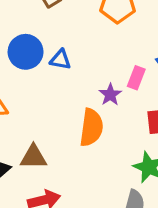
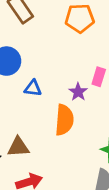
blue triangle: (60, 60) -> (33, 88), moved

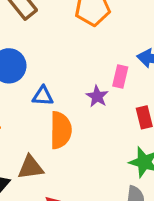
orange semicircle: (64, 120) -> (61, 130), moved

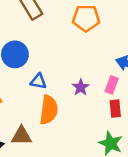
pink rectangle: (120, 77) -> (112, 85), moved

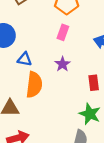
pink rectangle: (112, 85) -> (63, 32), moved

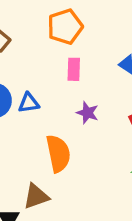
blue triangle: (25, 59) -> (29, 103), moved

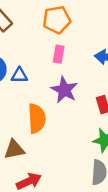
purple star: (87, 113) -> (64, 90), size x1.5

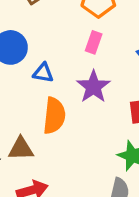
blue triangle: (19, 75) -> (43, 73), moved

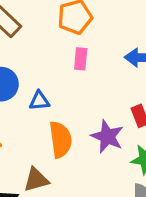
purple star: (93, 87) -> (107, 136), moved

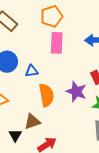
pink rectangle: (81, 59) -> (57, 43), size x1.5

